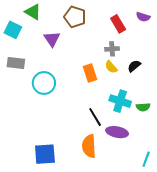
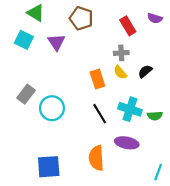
cyan square: (13, 30) -> (24, 40), moved
gray rectangle: (16, 63) -> (26, 94), moved, turned -60
cyan circle: (44, 83) -> (52, 108), moved
black line: (95, 117) -> (100, 114), moved

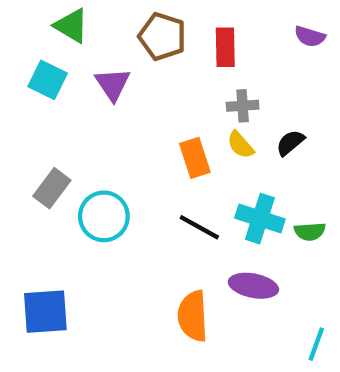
red rectangle: (128, 26) -> (225, 47), moved, turned 30
black line: (100, 114) -> (199, 227), turned -30
blue square: (49, 167) -> (45, 312), moved

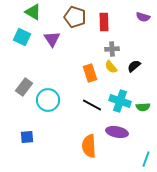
blue square: (45, 312) -> (27, 137), moved, size x0.6

